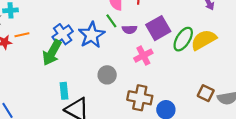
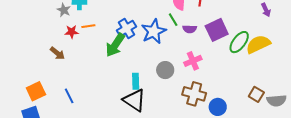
pink cross: (143, 56) -> (193, 61), moved
cyan rectangle: (64, 91) -> (136, 81), moved

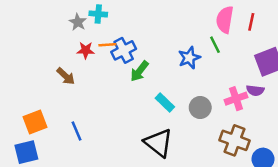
blue cross: (127, 29) -> (124, 50), moved
purple semicircle: (190, 29) -> (255, 90), moved
blue star: (154, 31) -> (189, 58), size x0.7
green arrow: (115, 45) -> (139, 71), size x0.7
cyan rectangle: (136, 81) -> (165, 102), moved, turned -49

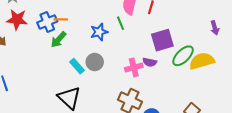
orange line: (107, 45) -> (61, 19), moved
red star: (86, 50) -> (17, 20), size x1.5
gray circle: (200, 108) -> (95, 62), moved

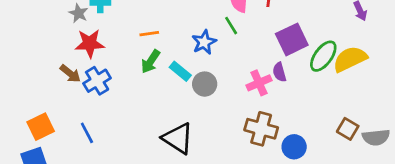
blue cross: (47, 22) -> (97, 81), moved
purple semicircle: (150, 62) -> (279, 72), turned 72
cyan rectangle: (77, 66) -> (180, 71), moved

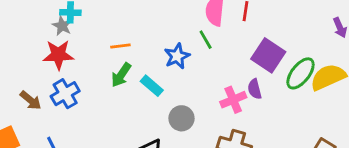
gray star: (79, 13) -> (62, 26), moved
purple square: (292, 39) -> (268, 55), turned -32
brown arrow: (70, 74) -> (31, 100), moved
gray circle: (205, 84) -> (182, 118), moved

